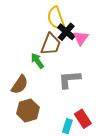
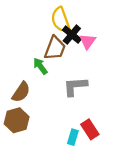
brown hexagon: (28, 111) -> (17, 120), moved

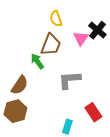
yellow semicircle: (61, 20) -> (56, 19), size x0.7
black cross: (72, 35) -> (97, 30), moved
red rectangle: (90, 129) -> (93, 112), moved

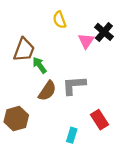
brown trapezoid: (51, 45) -> (24, 50), moved
brown semicircle: (20, 85) -> (47, 91), moved

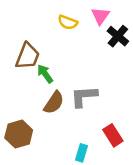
yellow semicircle: (60, 20) -> (68, 22), turned -49
pink triangle: (86, 41) -> (100, 16), moved

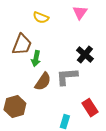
yellow semicircle: (68, 22) -> (41, 18), moved
black cross: (118, 36) -> (85, 55), moved
green arrow: (45, 74) -> (36, 59), turned -133

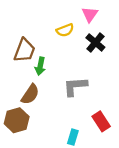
yellow semicircle: (41, 18) -> (65, 30), moved, turned -42
black cross: (85, 55) -> (95, 43), moved
brown semicircle: (43, 82) -> (30, 94), moved

